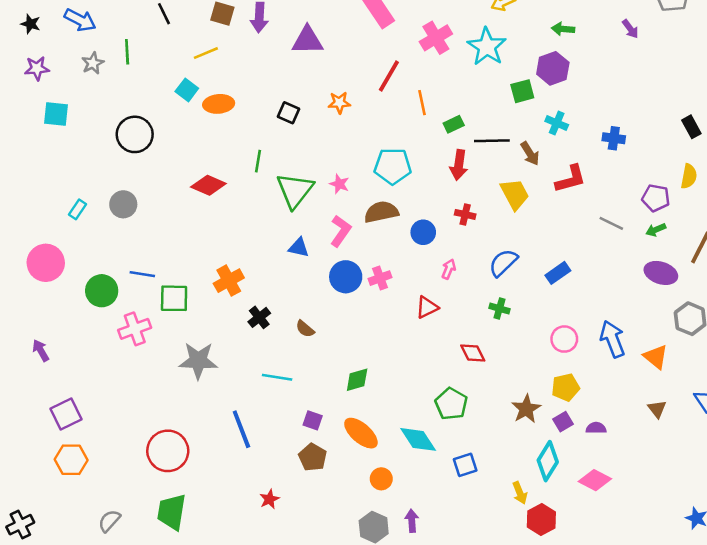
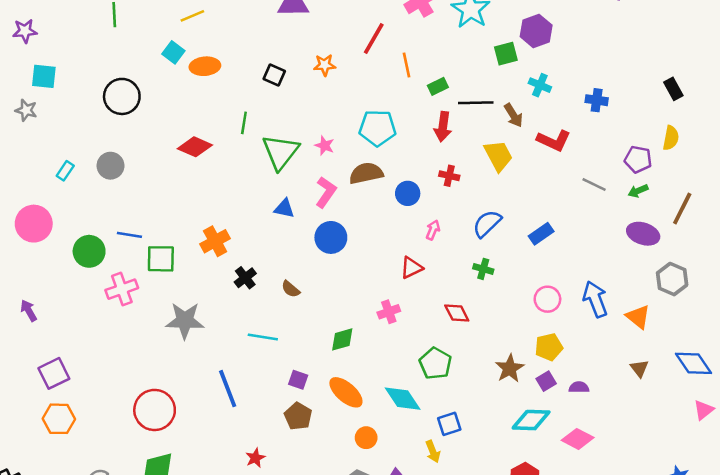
gray star: (93, 63) -> (26, 110), moved, turned -30
red L-shape: (571, 179) -> (554, 141), turned 40
pink cross: (380, 278) -> (389, 312), moved
cyan diamond: (548, 461) -> (531, 420), turned 60
yellow arrow: (520, 493) -> (433, 452), moved

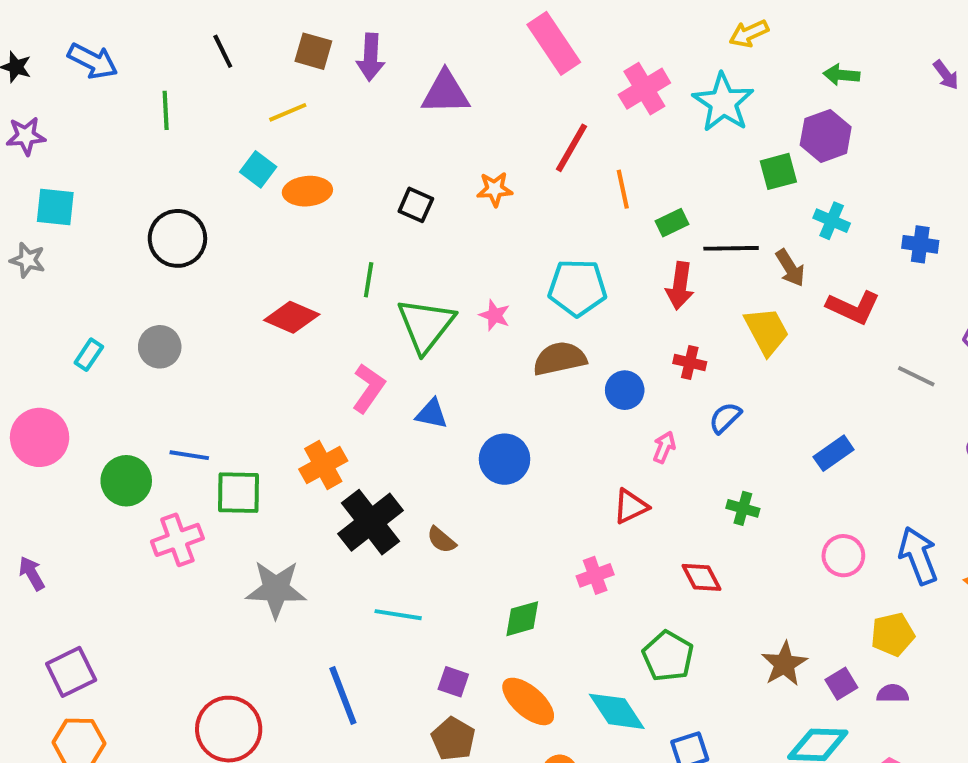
pink L-shape: (326, 192) -> (369, 388), moved
blue semicircle: (487, 224) -> (725, 418), moved, size x0.7
black cross: (245, 278) -> (371, 522), size x1.8
yellow pentagon: (549, 347) -> (893, 634), moved

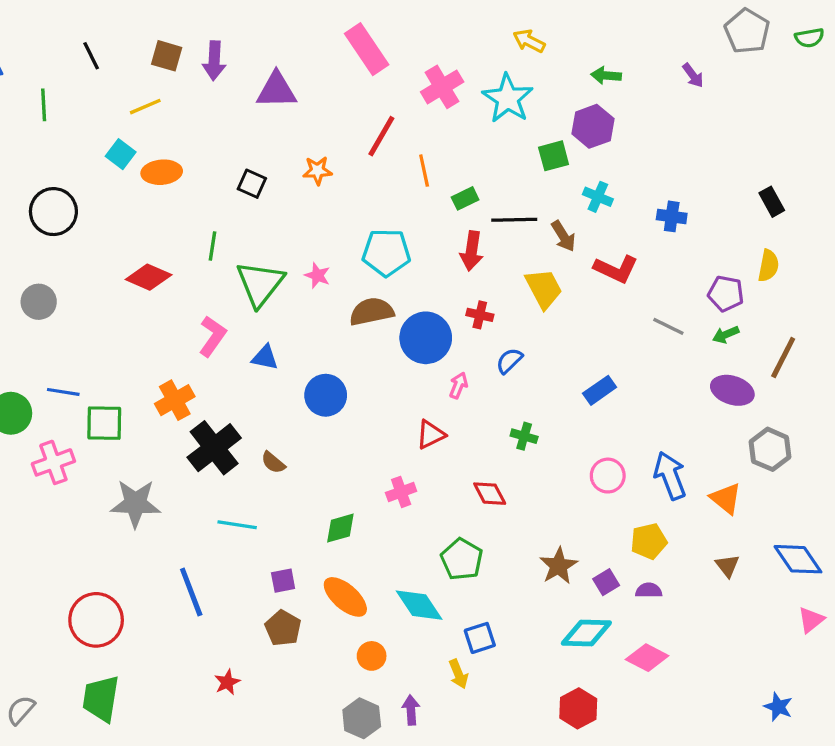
yellow arrow: (749, 34) -> (529, 41), turned 52
blue circle: (625, 390) -> (426, 338), size x1.6
purple square: (453, 682) -> (283, 581), turned -30

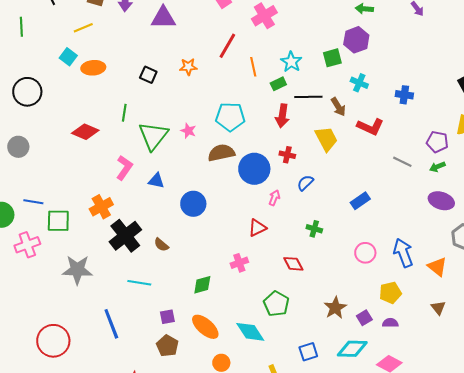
cyan star: (508, 98) -> (291, 62), moved, size x0.7
blue square: (480, 638) -> (308, 352), moved

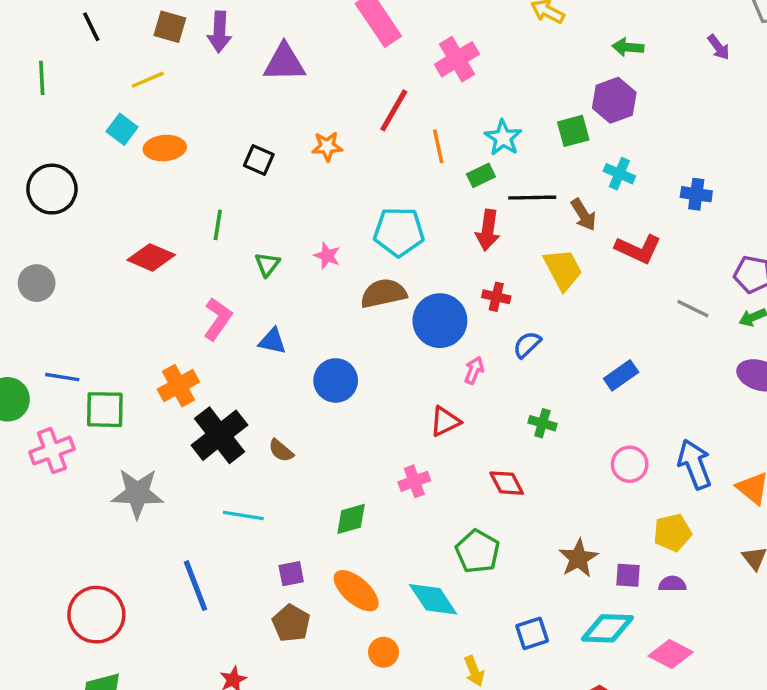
green triangle: (153, 136) -> (267, 264), size x0.5
purple square: (364, 318) -> (628, 575), turned 35

